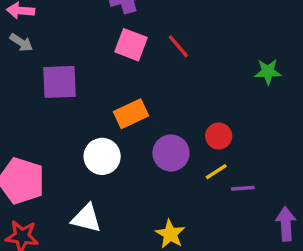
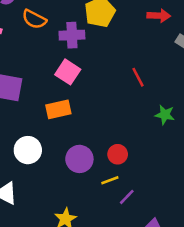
red line: (178, 46) -> (138, 77), moved
orange rectangle: (131, 114) -> (58, 109), moved
purple line: (243, 188) -> (127, 197), turned -54

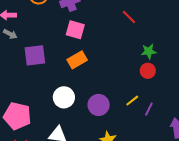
green star: (165, 115) -> (149, 51), moved
red circle: (118, 154) -> (148, 71), moved
purple circle: (79, 159) -> (99, 105), moved

